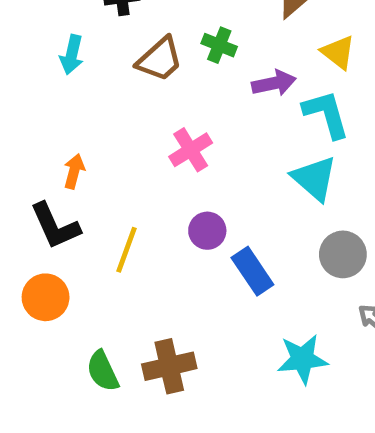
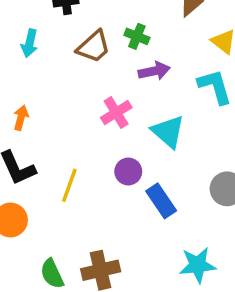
purple arrow: (274, 83) -> (154, 71), moved
orange arrow: (74, 171) -> (21, 118), moved
cyan triangle: (314, 178) -> (168, 132), moved

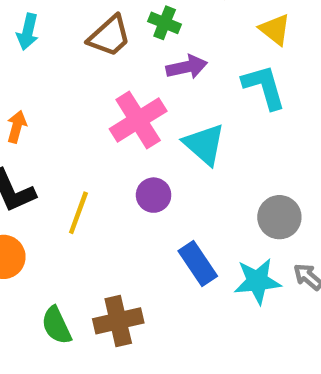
pink cross: (116, 113) -> (138, 120), size x1.4
blue rectangle: (161, 201) -> (198, 264), moved
cyan star: (198, 265) -> (257, 281), moved

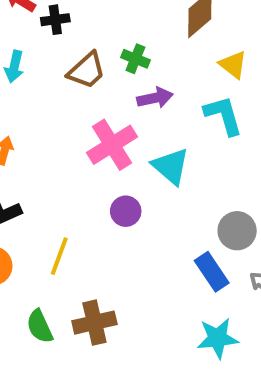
yellow line: (78, 213) -> (59, 256), moved
blue rectangle: (198, 264) -> (212, 272), moved
cyan star: (257, 281) -> (218, 338), moved

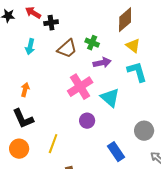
yellow triangle: (233, 65) -> (133, 46), moved
blue rectangle: (212, 272) -> (116, 152), moved

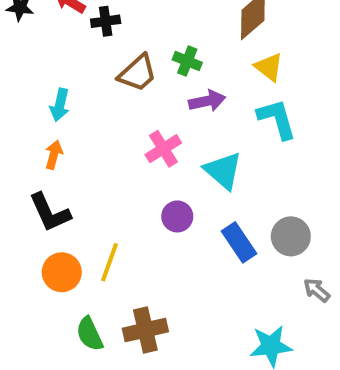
cyan arrow: (30, 47) -> (60, 105), moved
pink cross: (80, 87) -> (163, 149), size x0.7
orange circle: (19, 149) -> (62, 272), moved
blue rectangle: (116, 152) -> (239, 242), moved

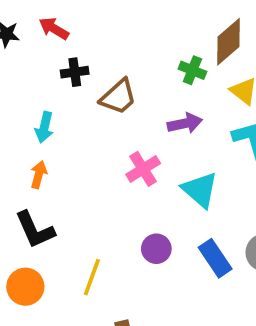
black cross: (106, 21) -> (75, 72), moved
green cross: (187, 61) -> (192, 70), moved
purple circle: (177, 216) -> (156, 249), moved
orange circle: (62, 272) -> (25, 287), moved

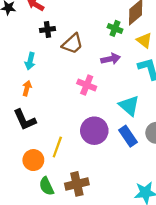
pink cross: (143, 169) -> (87, 85), turned -36
cyan triangle: (200, 190) -> (129, 106), moved
purple circle: (156, 249) -> (94, 131), size x1.6
orange circle: (25, 287) -> (33, 160), moved

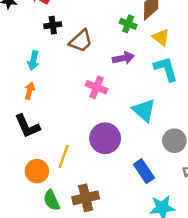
blue rectangle: (128, 136) -> (144, 171), moved

